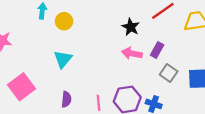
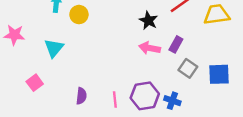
cyan triangle: (63, 59) -> (54, 48), moved
pink square: (22, 87) -> (35, 83), size x0.6

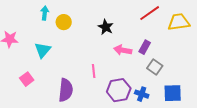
black star: (148, 20) -> (106, 27), moved
blue square: (219, 74) -> (173, 93), moved
purple semicircle: (81, 96) -> (66, 90), size x1.6
pink line: (115, 99) -> (94, 71), moved

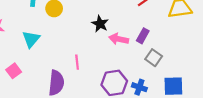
black star: (106, 27) -> (100, 24), moved
pink line: (94, 71) -> (77, 62), moved

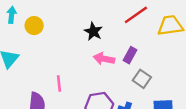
black star: (100, 24) -> (93, 31), moved

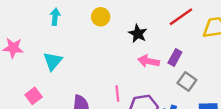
yellow circle: (34, 26) -> (101, 17), moved
pink line: (59, 84) -> (117, 93), moved

